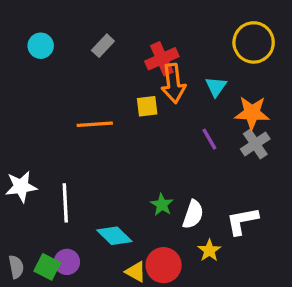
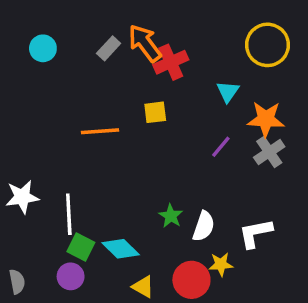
orange arrow: (173, 83) -> (145, 43), moved, turned 150
purple line: (209, 139) -> (221, 147), turned 70
yellow star: (209, 250) -> (221, 264), turned 30
red circle: (164, 265) -> (191, 280), moved
green square: (47, 267) -> (81, 247), moved

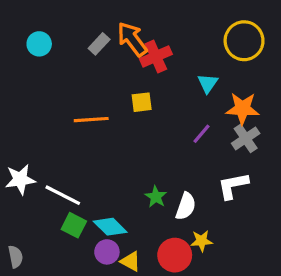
white line: (69, 214) -> (63, 195), turned -60
white L-shape: (255, 233) -> (233, 186), moved
purple circle: (71, 276) -> (107, 252), moved

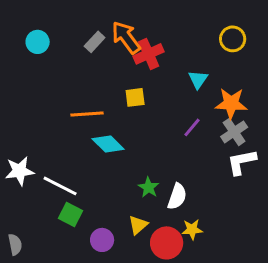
yellow circle: (244, 41) -> (233, 39), size x0.7
white L-shape: (233, 186) -> (242, 162), moved
cyan diamond: (110, 227) -> (108, 144), moved
yellow triangle: (131, 261) -> (138, 225), moved, turned 50

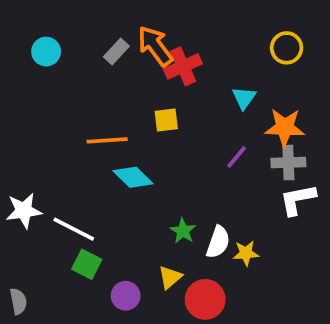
gray cross: (234, 132) -> (288, 163), turned 32
yellow star: (192, 229) -> (246, 253), moved

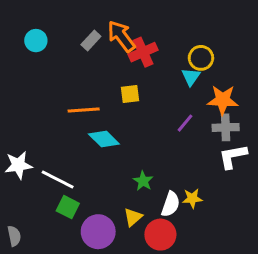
yellow circle: (287, 48) -> (201, 58), moved
white semicircle: (218, 242) -> (171, 204), moved
purple circle: (126, 296) -> (98, 232), size x1.5

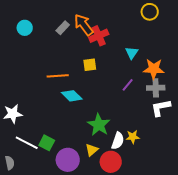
yellow circle: (201, 58) -> (150, 12), moved
white line: (58, 180) -> (27, 143), moved
green star: (143, 181) -> (99, 125), size x1.6

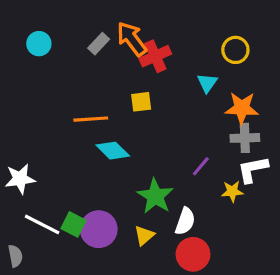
yellow circle: (150, 12) -> (235, 50), moved
purple line: (128, 85) -> (201, 166), moved
yellow star: (133, 137) -> (232, 191), moved
purple circle: (68, 160) -> (99, 229), moved
red circle: (111, 162) -> (193, 254), moved

